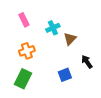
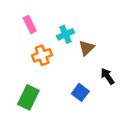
orange cross: (27, 51) -> (42, 55), moved
blue square: (65, 75) -> (80, 92), turned -32

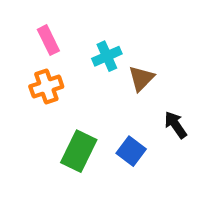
orange cross: (42, 55) -> (46, 86), moved
green rectangle: (28, 97) -> (79, 151), moved

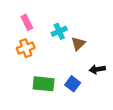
black arrow: (176, 125) -> (97, 69), turned -64
green rectangle: (79, 151) -> (44, 84), turned 70

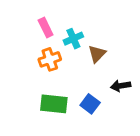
pink rectangle: (27, 22) -> (46, 27), moved
orange cross: (26, 48) -> (50, 59), moved

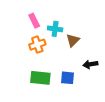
cyan cross: (73, 39) -> (55, 29), turned 32
blue square: (90, 104) -> (68, 78), turned -32

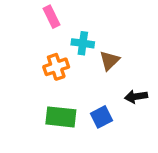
pink rectangle: (34, 21) -> (51, 17), moved
blue square: (68, 78) -> (102, 117), turned -32

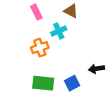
cyan cross: (83, 43) -> (59, 31), turned -32
brown triangle: (109, 61) -> (71, 11), moved, turned -48

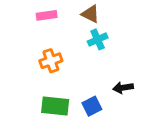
pink rectangle: (36, 12) -> (47, 15), turned -72
cyan cross: (59, 31) -> (98, 39), moved

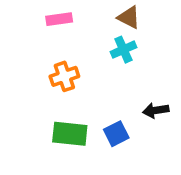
brown triangle: (91, 14) -> (129, 17), moved

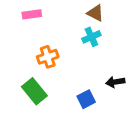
pink rectangle: (59, 19) -> (32, 14), moved
green rectangle: (70, 134) -> (34, 91), moved, turned 45

